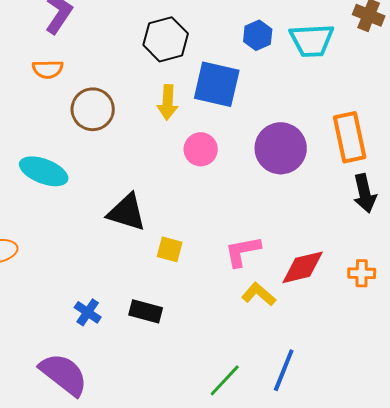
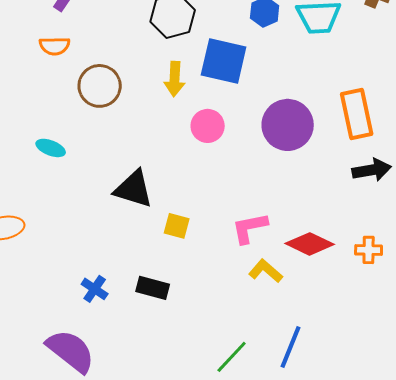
cyan ellipse: (44, 171) -> (51, 148), size x0.6
black arrow: (365, 193) -> (372, 170), turned -87
red diamond: (303, 267) -> (310, 244), turned 39

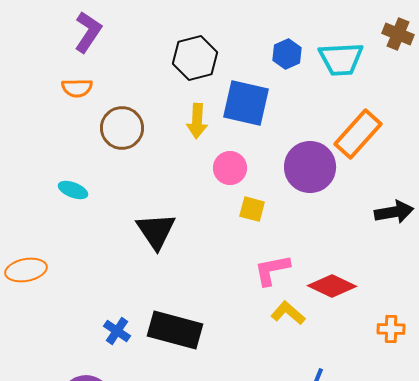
orange rectangle: (357, 114) -> (358, 134), moved, turned 54
black triangle: (134, 189) -> (156, 231), turned 39
yellow square: (177, 226) -> (252, 209), moved
orange cross: (369, 250) -> (391, 329), moved
black rectangle: (153, 288) -> (175, 330), size x1.6

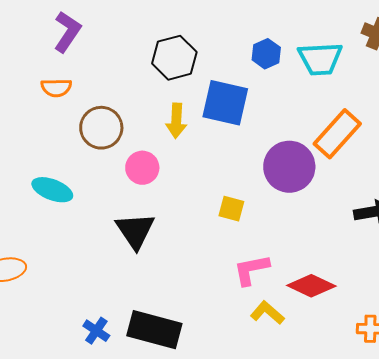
pink circle: (230, 168) -> (142, 168), moved
cyan ellipse: (73, 190) -> (52, 190), size x1.4

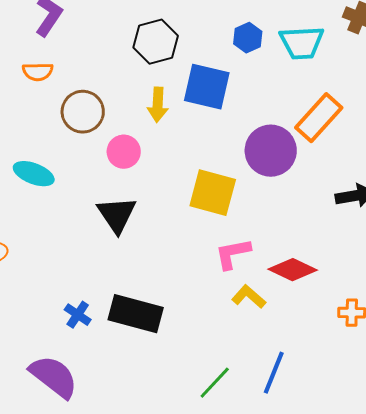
yellow square: (231, 209) -> (213, 193), size x1.8

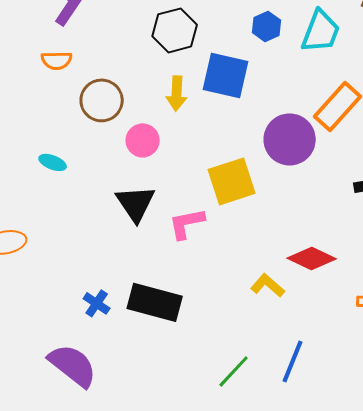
cyan trapezoid: (302, 43) -> (321, 31), turned -66
cyan ellipse: (34, 174) -> (53, 162), size x0.7
yellow square: (213, 193) -> (232, 181), turned -33
pink L-shape: (233, 254) -> (187, 223), moved

